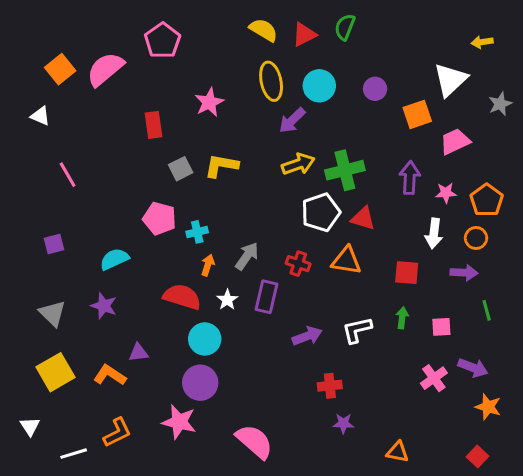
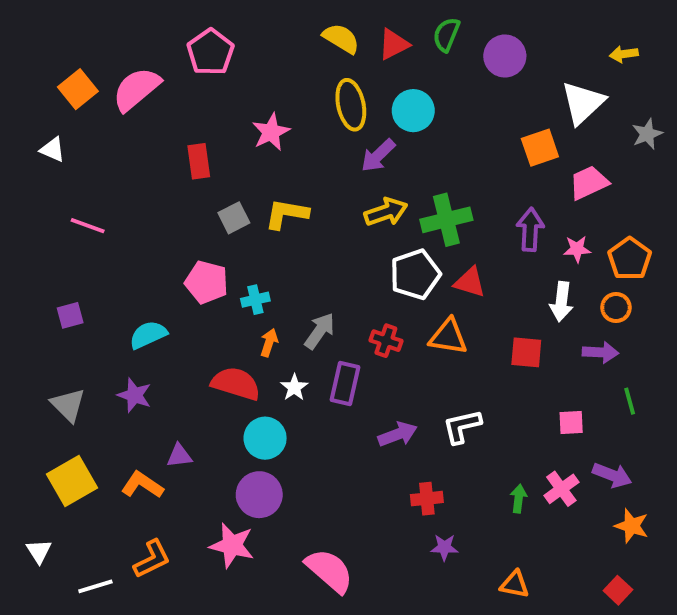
purple circle: (375, 89) -> (505, 56), moved, size x1.4
pink line: (68, 175) -> (88, 226), turned -40
green arrow: (402, 318) -> (519, 499), moved

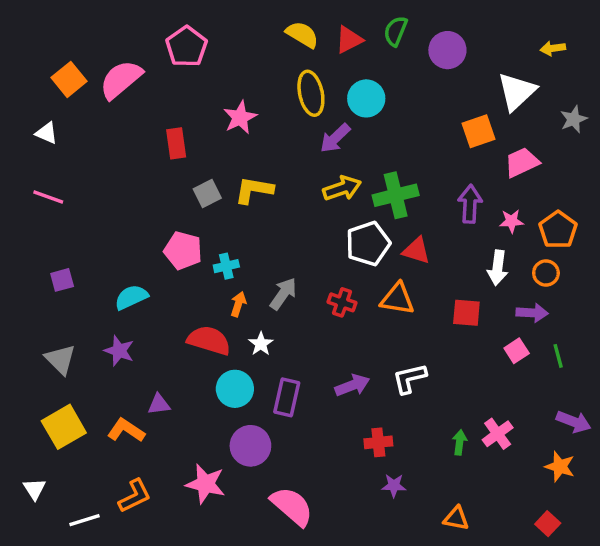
pink line: (88, 226) -> (48, 197), moved
purple rectangle: (345, 384) -> (287, 397), moved
pink square: (571, 423) -> (517, 351), moved, turned -30
purple arrow: (612, 475) -> (574, 422), moved
purple circle: (259, 495) -> (250, 446), moved

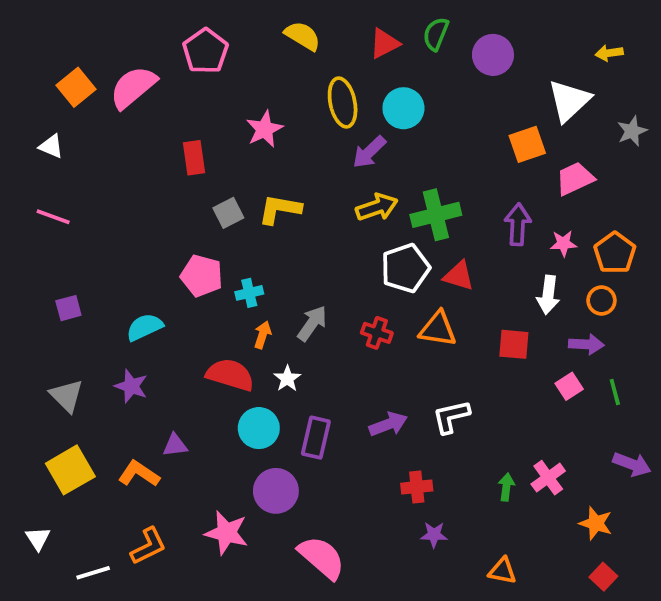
yellow semicircle: (302, 35) -> (303, 36), moved
orange star: (560, 467) -> (596, 523), moved

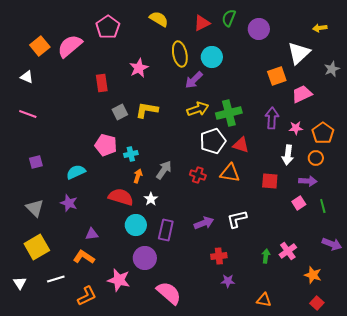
orange L-shape: (139, 474) -> (84, 257), moved
orange L-shape: (148, 546) -> (87, 296), moved
white line: (93, 573) -> (56, 279), moved

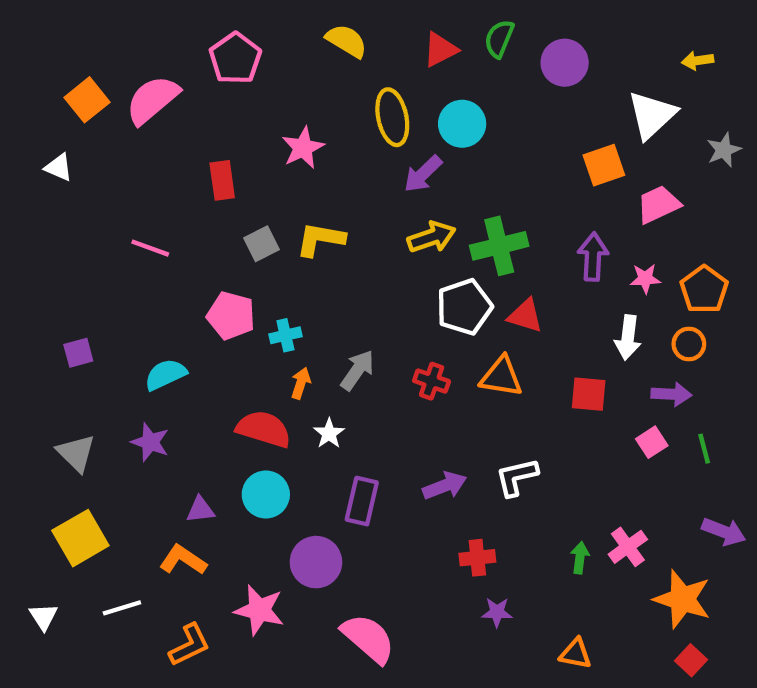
pink line: (28, 114) -> (150, 248), moved
cyan circle: (136, 225) -> (266, 494), moved
orange star: (313, 275) -> (682, 599), size x1.5

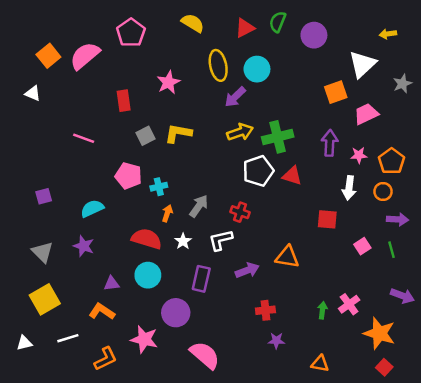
orange triangle: (501, 377) -> (287, 257), moved
purple arrow: (671, 394) -> (398, 219), moved
white L-shape: (517, 477) -> (221, 240), moved
white triangle: (43, 617) -> (24, 343), turned 49

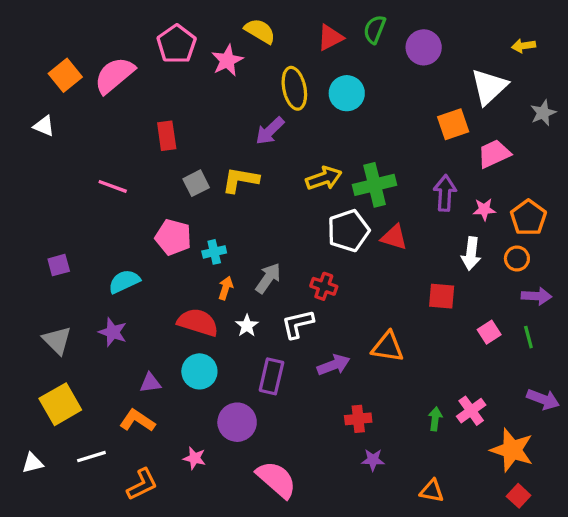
pink star: (168, 82) -> (227, 60), moved
purple arrow: (235, 97) -> (270, 131), moved
pink star: (144, 339) -> (195, 458), size x0.6

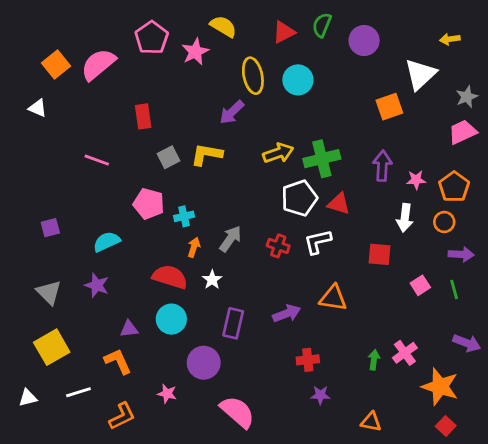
pink trapezoid: (494, 154) -> (463, 132), moved
white L-shape: (298, 324) -> (318, 242), moved
orange L-shape: (137, 421) -> (118, 361), turned 32

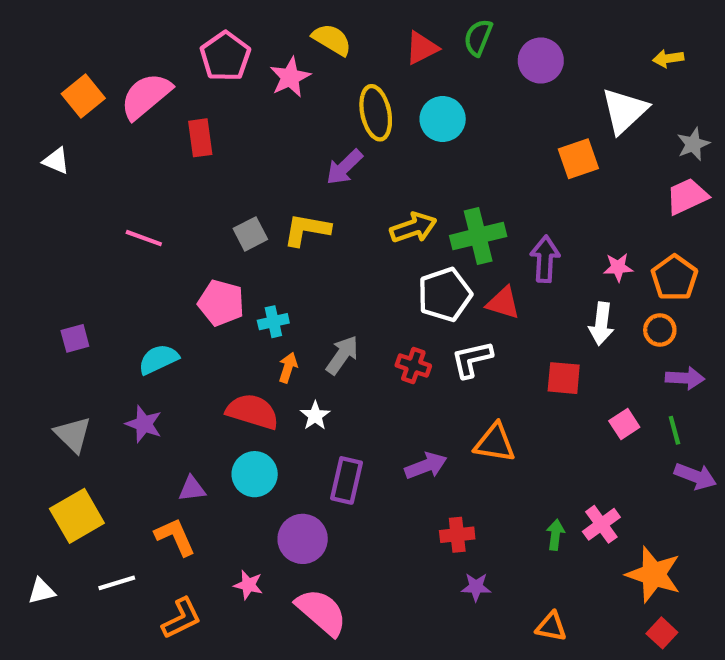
red rectangle: (143, 116) -> (200, 138), moved
purple arrow: (382, 166) -> (545, 259), moved
purple arrow: (467, 343) -> (695, 476), moved
pink semicircle: (237, 412) -> (321, 612), moved

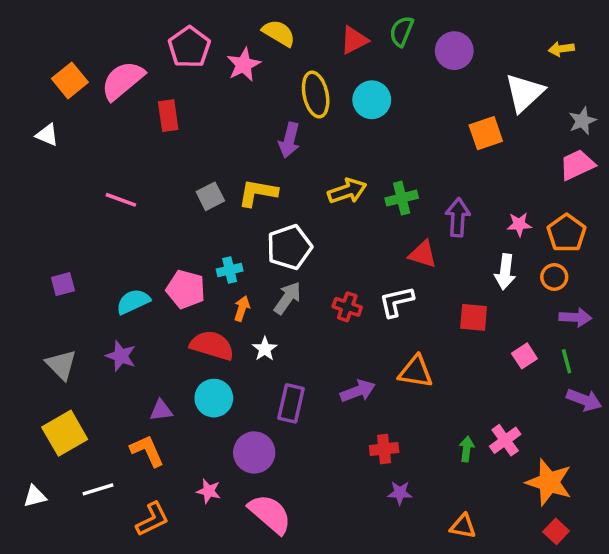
purple arrow: (344, 167) -> (289, 140), turned -32
green cross: (478, 236) -> (402, 198), size x0.7
white pentagon: (445, 294) -> (289, 247), moved
pink pentagon: (221, 303) -> (186, 289), moved

